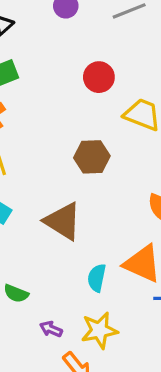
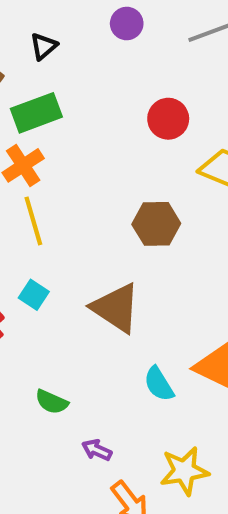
cyan semicircle: (97, 278) -> (159, 384), turned -44
yellow star: (99, 330) -> (184, 471), moved

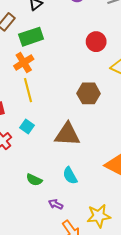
brown triangle: (116, 308) -> (67, 134), turned -32
cyan semicircle: (159, 384) -> (70, 176), moved

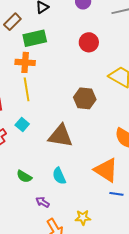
red circle: (96, 42) -> (89, 42), moved
orange cross: (24, 62) -> (25, 62), turned 30
yellow star: (99, 216) -> (83, 217), size x0.7

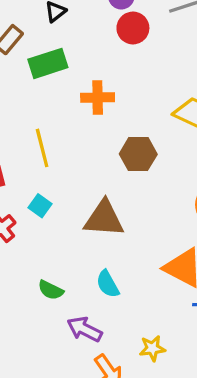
red circle: (89, 42) -> (133, 28), moved
orange cross: (25, 62) -> (98, 98), moved
purple arrow: (43, 202) -> (85, 329), size x1.5

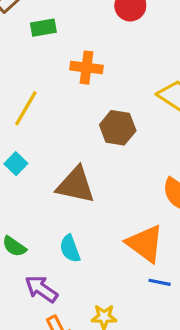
green rectangle: (48, 63) -> (43, 28), size x0.7
yellow line: (42, 148) -> (26, 108), turned 36

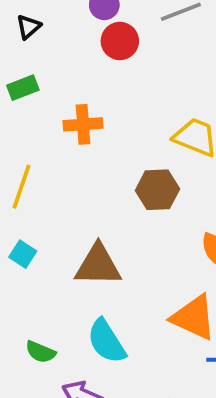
brown hexagon: (118, 128) -> (157, 190), moved
cyan semicircle: (70, 249) -> (107, 341), size x1.4

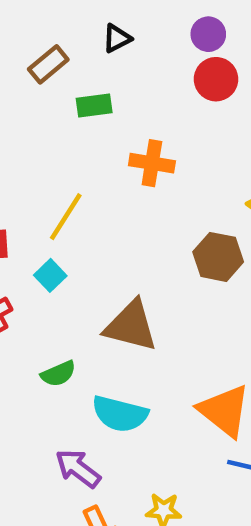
cyan square: (23, 254) -> (50, 275), moved
cyan semicircle: (107, 341) -> (120, 414), turned -57
green semicircle: (41, 352) -> (58, 374), moved, turned -60

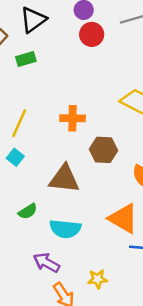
black triangle: (117, 38) -> (33, 20), size x1.6
orange cross: (152, 163) -> (73, 118), moved
brown hexagon: (218, 257) -> (103, 150), moved

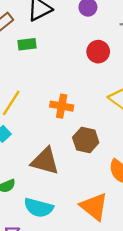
red circle: (92, 34) -> (98, 52), moved

